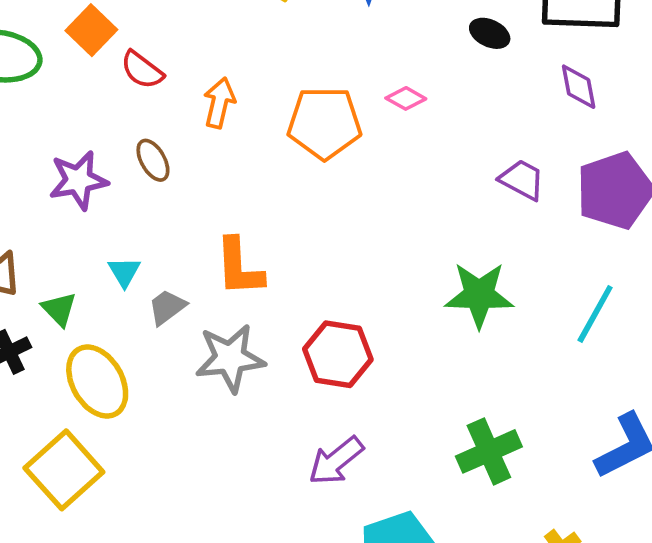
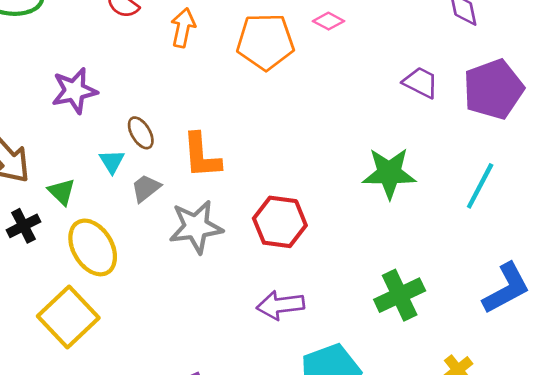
brown ellipse: (153, 160) -> (141, 133), moved
purple arrow: (336, 461) -> (280, 305), turned 33

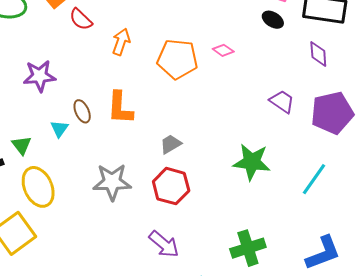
orange L-shape: (201, 156) -> (120, 108), moved
gray trapezoid: (146, 188) -> (171, 144), moved
purple arrow: (280, 305) -> (164, 244), turned -140

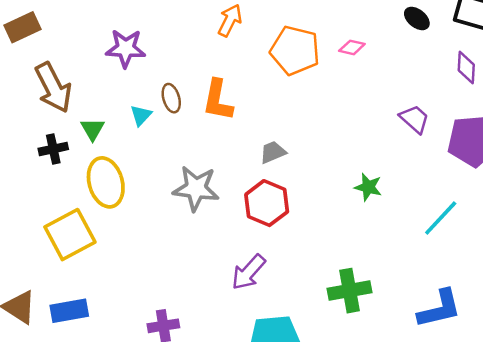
pink diamond: (223, 50) -> (352, 47), turned -30
green star: (252, 162) -> (368, 187), size x0.6
purple arrow: (164, 244) -> (249, 272), turned 84

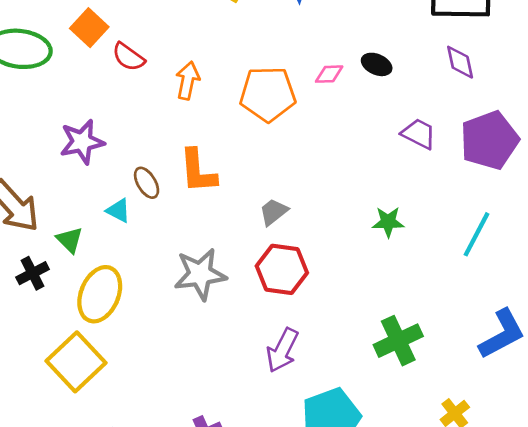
black ellipse: (417, 18) -> (377, 64), moved
cyan triangle: (141, 115) -> (118, 211), turned -30
yellow ellipse: (106, 182) -> (100, 294), turned 54

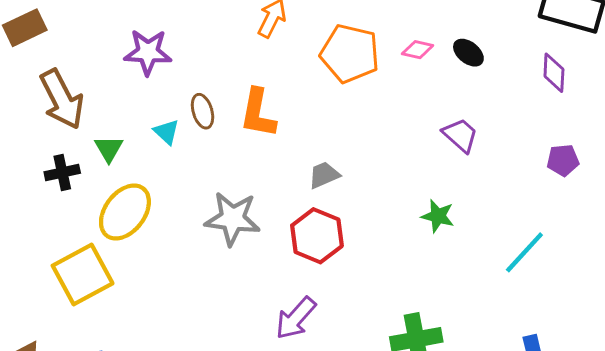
purple trapezoid: (419, 134) -> (460, 135), moved
purple pentagon: (489, 140) -> (563, 160), size x0.5

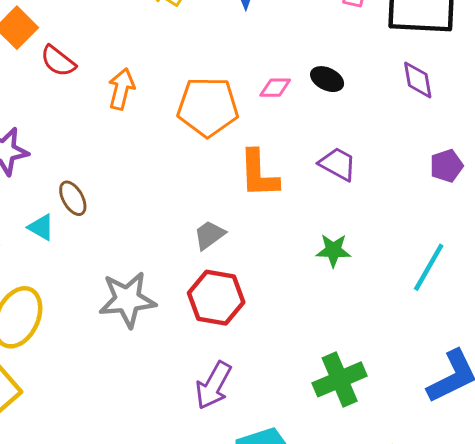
orange L-shape: (258, 113) -> (259, 174), moved

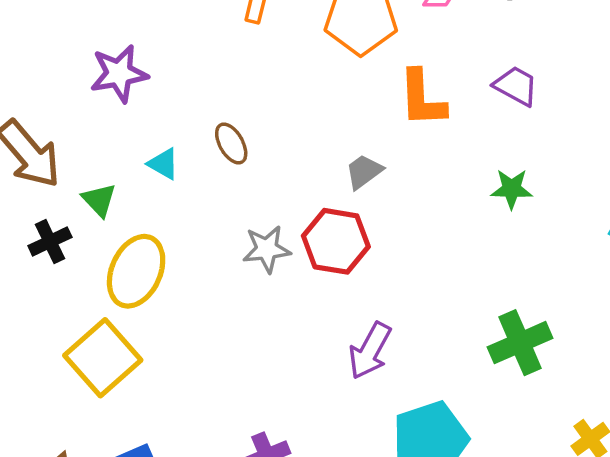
brown ellipse: (73, 198) -> (231, 144), moved
red hexagon: (216, 298) -> (336, 241), moved
gray star: (127, 300) -> (267, 249), size x0.7

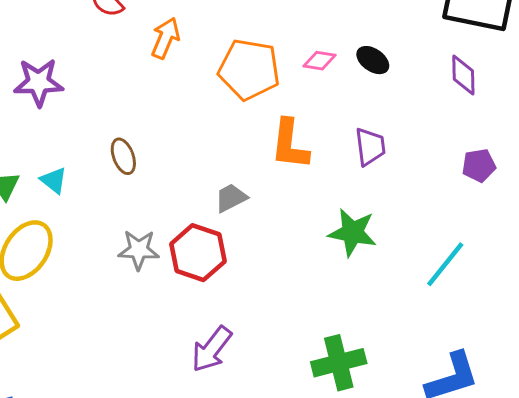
purple trapezoid: (516, 86) -> (370, 147), turned 45
cyan triangle: (163, 164) -> (54, 180), moved
green star: (512, 189) -> (352, 233), size x1.4

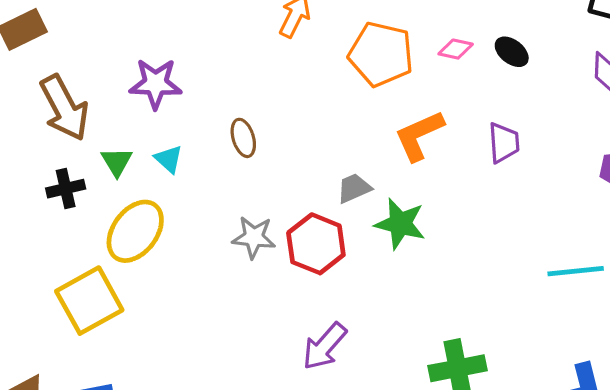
purple star: (39, 82) -> (156, 84), moved
orange L-shape: (290, 144) -> (419, 135), turned 56
green star: (352, 233) -> (400, 224), moved
cyan line: (445, 264) -> (576, 271), turned 42

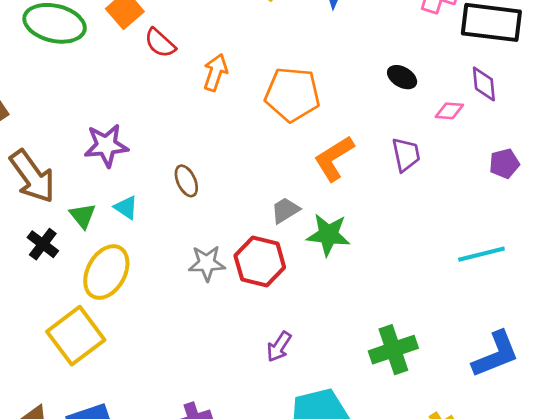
pink diamond: (456, 49) -> (449, 111), moved
black cross: (66, 189) -> (43, 244), turned -32
purple arrow: (324, 346) -> (279, 347), size x0.7

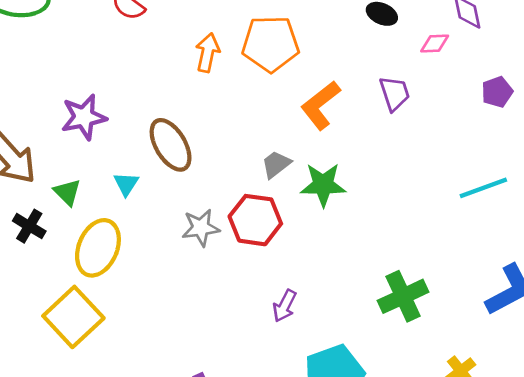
orange arrow: (215, 72) -> (208, 53), moved
brown ellipse: (186, 181) -> (171, 145), size x1.6
cyan triangle: (126, 207) -> (126, 184), moved, turned 35

